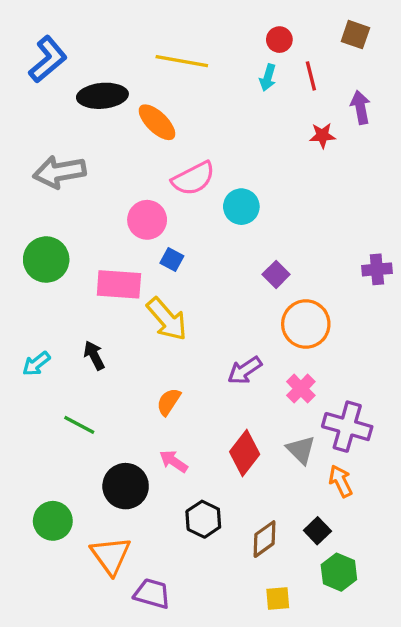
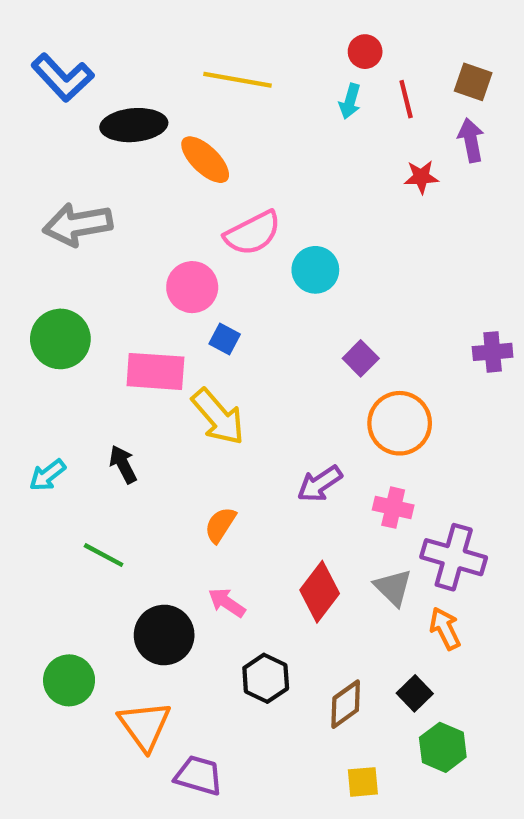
brown square: (355, 35) -> (473, 82), moved
blue L-shape: (48, 59) -> (63, 78), turned 87
pink cross: (301, 389) -> (393, 508), turned -32

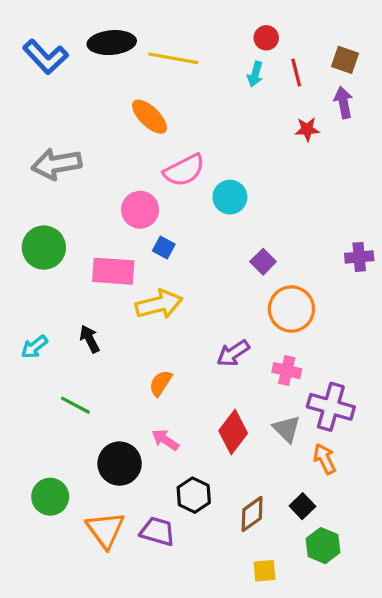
black ellipse: (134, 125) -> (112, 43), moved
yellow arrow: (218, 417) -> (159, 304), turned -63
purple trapezoid: (199, 775) -> (157, 531), moved

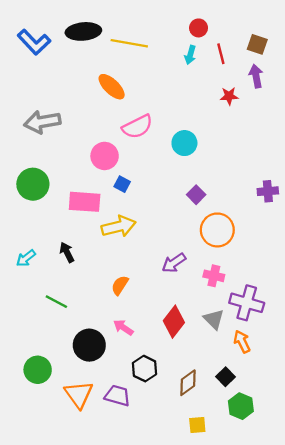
cyan circle: (230, 197) -> (184, 143), moved

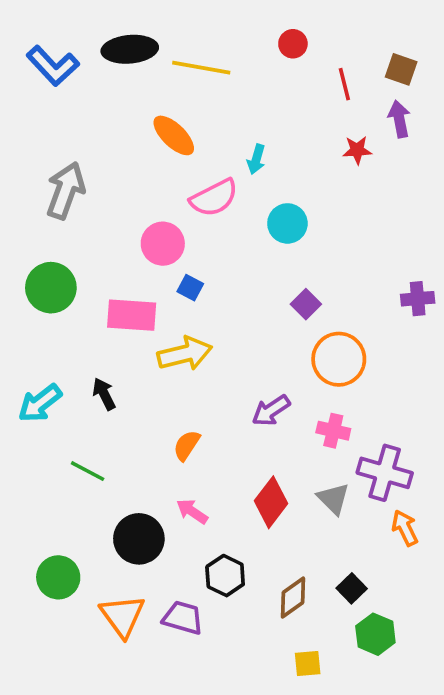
red circle: (199, 28) -> (293, 44), moved
cyan arrow: (190, 55) -> (256, 159), moved
gray arrow: (42, 122) -> (66, 190), turned 120
cyan arrow: (26, 258) -> (40, 403), size x1.4
orange arrow: (242, 342) -> (405, 528), moved

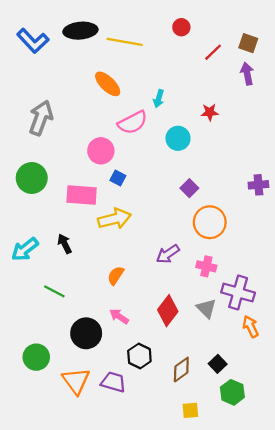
red line: (344, 84) -> (213, 52), turned 60
red star: (357, 150) -> (210, 112), moved

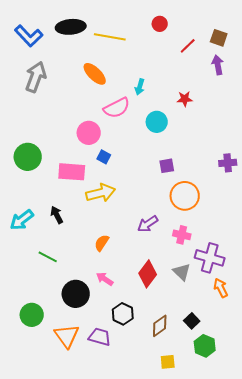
gray arrow: (41, 118) -> (36, 77), moved
purple square: (189, 188) -> (167, 166), turned 35

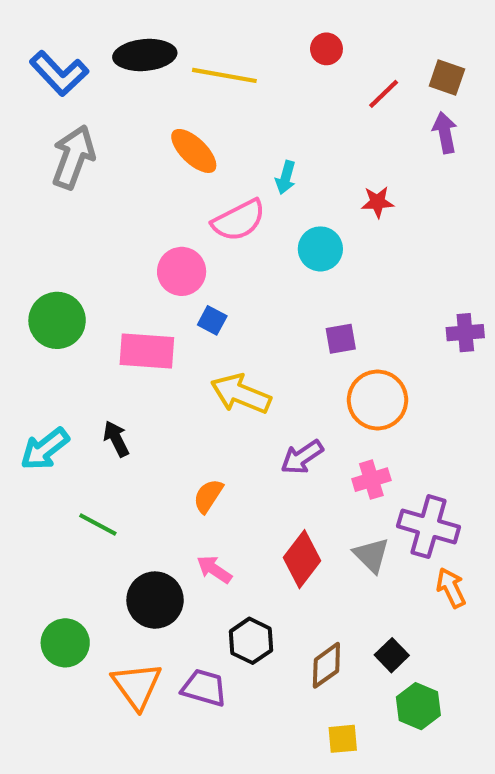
yellow arrow: (101, 193) -> (241, 394), moved, turned -144
pink cross: (182, 235) -> (371, 480), turned -30

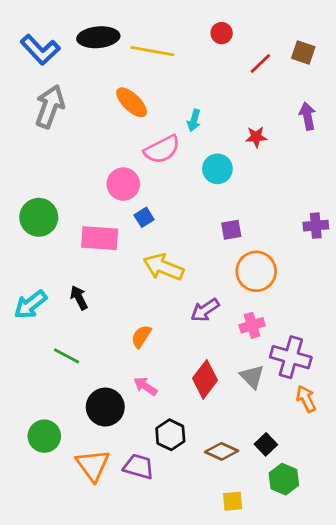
purple arrow: (445, 133) -> (307, 116), moved
blue square: (212, 320) -> (144, 217), turned 30
brown diamond: (326, 665) -> (222, 451), turned 60

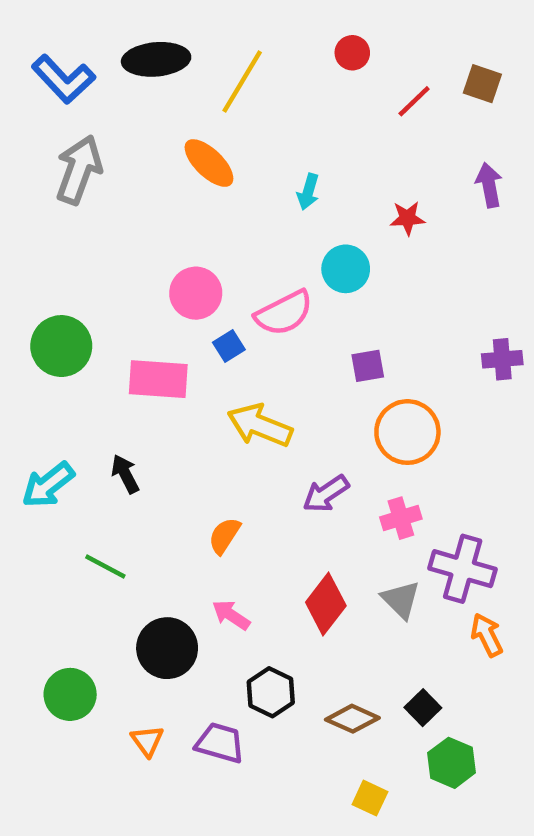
yellow line: (152, 51) -> (242, 81), turned -69
pink semicircle: (162, 149) -> (284, 313), moved
orange triangle: (93, 465) -> (147, 741), size x0.6
yellow square: (233, 501) -> (370, 798), turned 30

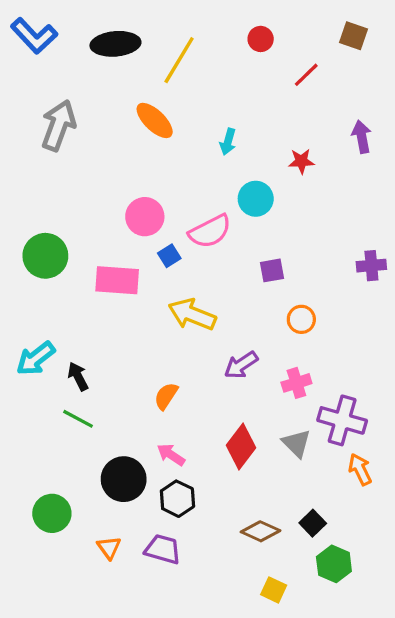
blue L-shape: (63, 79) -> (34, 36), moved
brown square: (482, 84) -> (353, 36), moved
orange circle: (407, 432) -> (301, 319), size x0.6
black arrow: (125, 474) -> (78, 376), moved
black hexagon: (271, 692) -> (177, 499), moved

